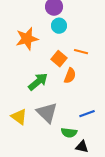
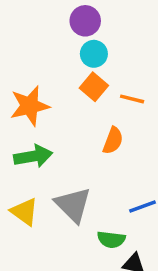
orange star: (27, 39) -> (30, 106), moved
orange square: (59, 59) -> (94, 87), moved
green arrow: (38, 82) -> (33, 156), moved, turned 30

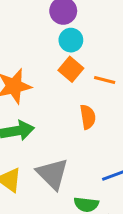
orange semicircle: (113, 141) -> (88, 117), turned -30

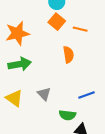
gray triangle: (52, 174) -> (44, 94), size x0.6

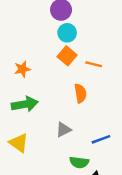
orange star: (17, 33) -> (22, 69), size x0.6
gray triangle: (44, 94) -> (63, 130), moved, turned 48

